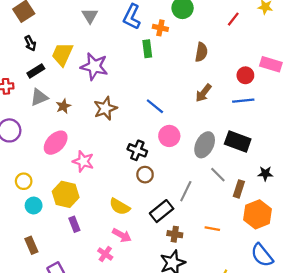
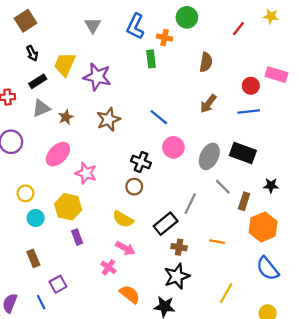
brown circle: (145, 175) -> (134, 187), moved

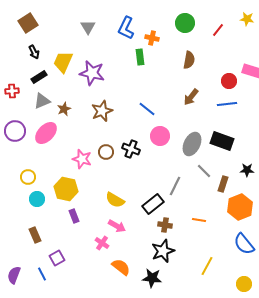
green circle: (187, 17) -> (185, 23), moved
pink ellipse: (58, 154) -> (46, 133), moved
brown circle: (134, 187) -> (106, 152), moved

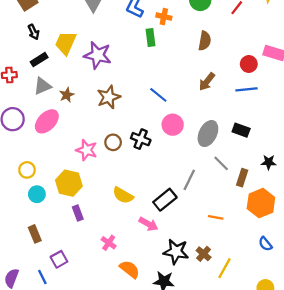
black rectangle: (222, 141) -> (241, 130), size x0.7
brown cross: (165, 225) -> (204, 254), moved, turned 32
pink arrow: (117, 226) -> (148, 224), moved
blue semicircle: (244, 244) -> (265, 244), size x0.6
black star: (163, 251) -> (176, 252), turned 30

